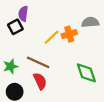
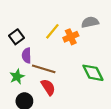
purple semicircle: (23, 14) -> (27, 55), moved
yellow line: (52, 37) -> (52, 31), moved

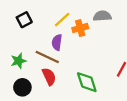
purple semicircle: (27, 55) -> (57, 42), moved
green diamond: (93, 73) -> (87, 82), moved

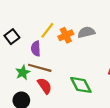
gray semicircle: (102, 16) -> (86, 32), moved
purple semicircle: (57, 42) -> (36, 49), moved
green star: (19, 61) -> (23, 73), moved

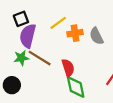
gray semicircle: (86, 32) -> (96, 36), turned -119
purple semicircle: (36, 49) -> (28, 36), moved, size x1.5
red semicircle: (45, 86) -> (68, 68), moved

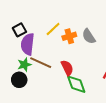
black circle: (12, 85) -> (19, 80), moved

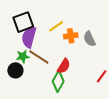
black square: (19, 30) -> (23, 22), size x1.5
red semicircle: (67, 68) -> (64, 66), turned 49
green diamond: (76, 84) -> (58, 81), moved, turned 40

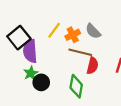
brown line: (39, 57) -> (80, 52), moved
red semicircle: (64, 66) -> (92, 66), moved
black circle: (15, 70) -> (41, 82), moved

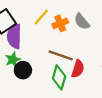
brown line: (80, 52) -> (61, 55), moved
red semicircle: (92, 66) -> (78, 69), moved

